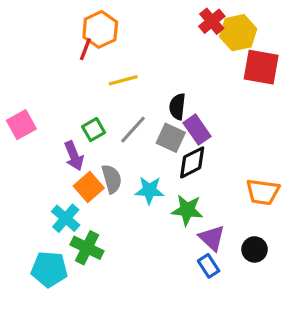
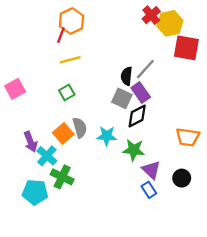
yellow line: (123, 80) -> (70, 60), moved
gray line: (133, 130) -> (145, 69), moved
purple arrow: (74, 156) -> (30, 142), moved

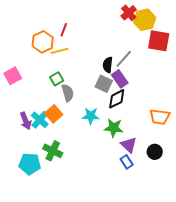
orange hexagon: (71, 21) -> (43, 42), moved
red line: (61, 35) -> (64, 30), moved
gray semicircle: (80, 128) -> (68, 93), moved
cyan cross: (47, 156) -> (40, 120), moved

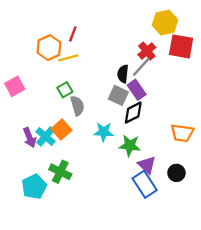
red cross: (129, 13) -> (147, 51), moved
blue rectangle: (127, 162) -> (145, 184), size x1.6
cyan pentagon: (30, 164) -> (34, 187), turned -30

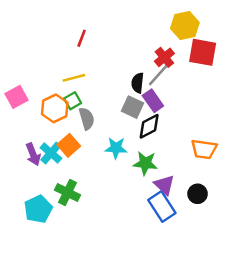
orange hexagon: (49, 48) -> (55, 108), moved
yellow line: (68, 58) -> (74, 78), moved

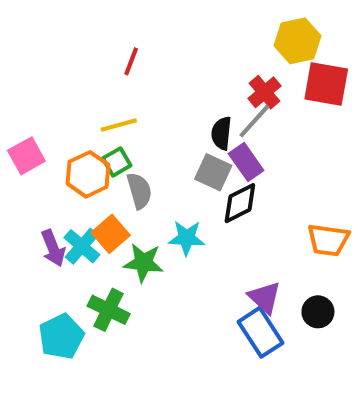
green star: (145, 163) -> (143, 263), moved

